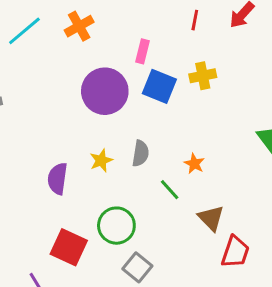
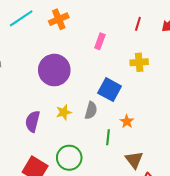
blue square: (159, 86) -> (110, 90), moved
purple circle: (105, 91) -> (54, 70), moved
green line: (170, 190) -> (108, 137), turned 42

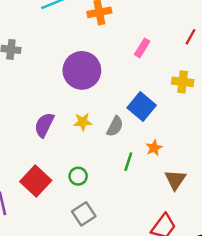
green circle: (69, 158) -> (78, 176), size x0.6
brown triangle: (134, 160) -> (175, 180), moved

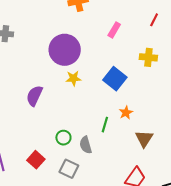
yellow star: (83, 122) -> (73, 78), moved
gray semicircle: (115, 126) -> (86, 145), moved, turned 138
red square: (36, 181) -> (36, 160), moved, size x0.7
gray square: (84, 214) -> (69, 169), turned -30

